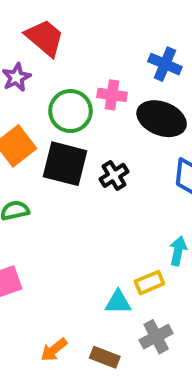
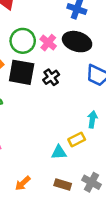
pink cross: (112, 95) -> (48, 43), moved, turned 35
gray cross: (156, 337) -> (91, 182), moved, turned -30
brown rectangle: (105, 357) -> (63, 185), moved

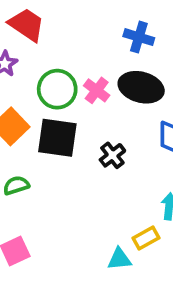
black cross: (51, 77) -> (112, 155), moved

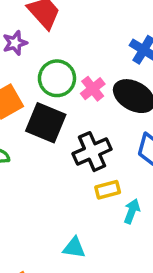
black cross: (112, 155) -> (92, 152), size x1.5
yellow rectangle: (146, 238) -> (108, 190), moved

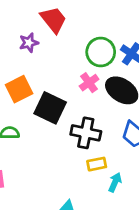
green circle: (57, 78) -> (101, 52), moved
black cross: (92, 152) -> (86, 133), turned 32

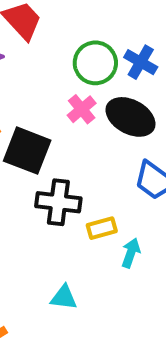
black cross: (86, 133) -> (58, 202), moved

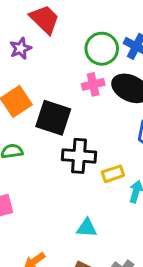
pink cross: (82, 109) -> (93, 84), turned 30

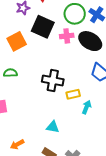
black square: (53, 118) -> (43, 27), moved

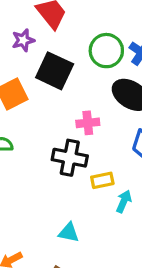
pink cross: (67, 36) -> (88, 123), moved

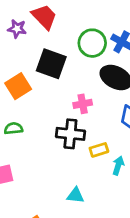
purple star: (23, 40) -> (17, 29), moved, turned 30

